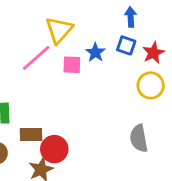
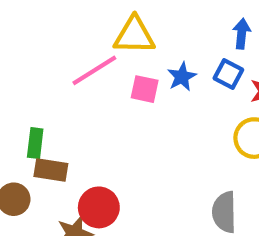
yellow triangle: (59, 30) -> (134, 35), turned 40
brown rectangle: (31, 135) -> (51, 170), moved

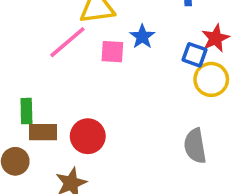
blue square: (228, 74) -> (195, 55), moved
red circle: (99, 207) -> (88, 136), moved

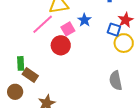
pink square: (112, 52) -> (68, 29), turned -32
brown rectangle: (43, 132) -> (30, 75), turned 35
red circle: (88, 136) -> (61, 45), moved

